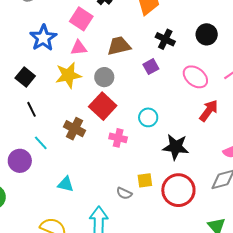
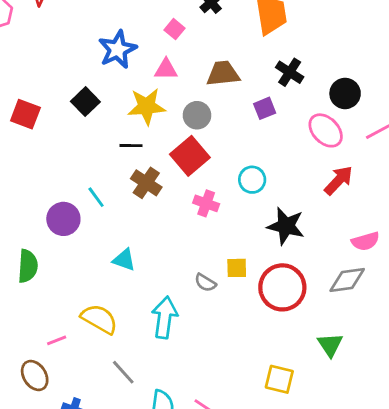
pink square: (81, 19) -> (174, 29), size x0.6
black circle: (207, 34) -> (345, 93), moved
black line: (31, 109) -> (131, 146), moved, turned -70

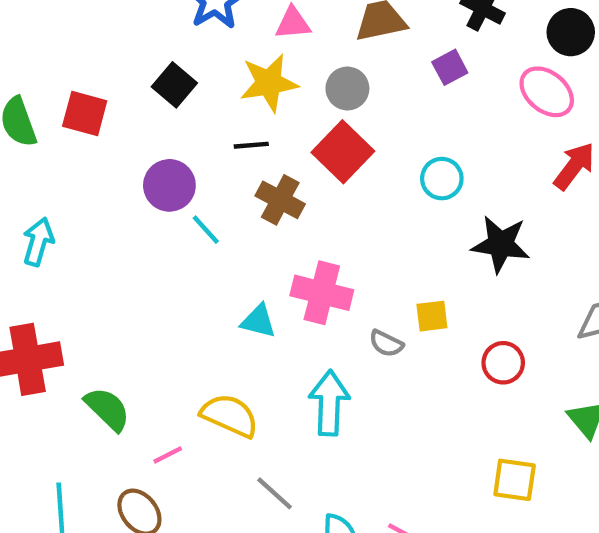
pink cross: (206, 203) -> (322, 293), moved, size x1.5
purple circle: (63, 219) -> (169, 185), moved
green semicircle: (28, 266) -> (107, 409), moved, turned -44
red circle: (282, 287) -> (503, 363), moved, size x0.6

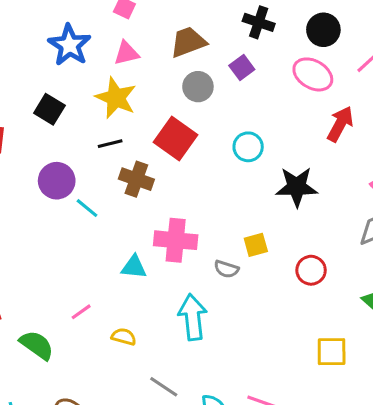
yellow star: (269, 83) -> (116, 98), turned -30
gray circle: (347, 88) -> (198, 87), moved
yellow semicircle: (230, 416) -> (124, 337), size x0.6
pink line: (168, 455) -> (81, 312), moved

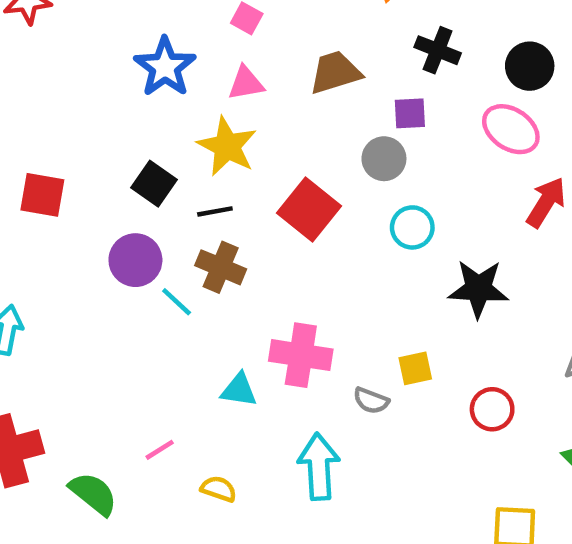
purple square: (242, 68) -> (410, 113), turned 30
gray circle: (198, 87) -> (384, 159), moved
black square: (49, 109) -> (154, 184), moved
brown cross: (136, 179) -> (221, 267), moved

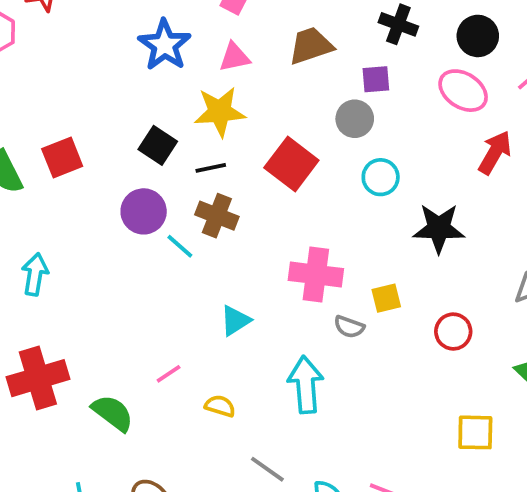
yellow star: (227, 146) -> (220, 112), turned -30
red square: (42, 195) -> (62, 158), turned -30
pink cross: (301, 355) -> (316, 275), moved
cyan triangle: (239, 390) -> (235, 321), turned -40

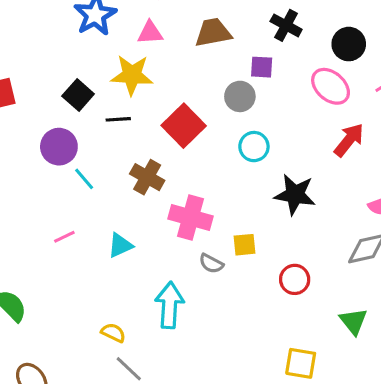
brown cross: (217, 216) -> (147, 177), moved
pink line: (169, 374) -> (64, 237), moved
yellow semicircle: (220, 406) -> (113, 333), moved

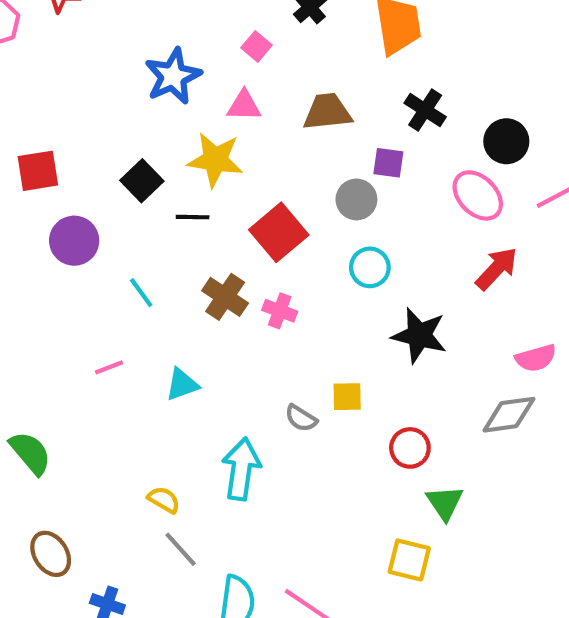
purple circle: (59, 147) -> (74, 241), moved
pink cross: (190, 217) -> (280, 311), moved, size x0.6
green triangle: (353, 321) -> (445, 503), moved

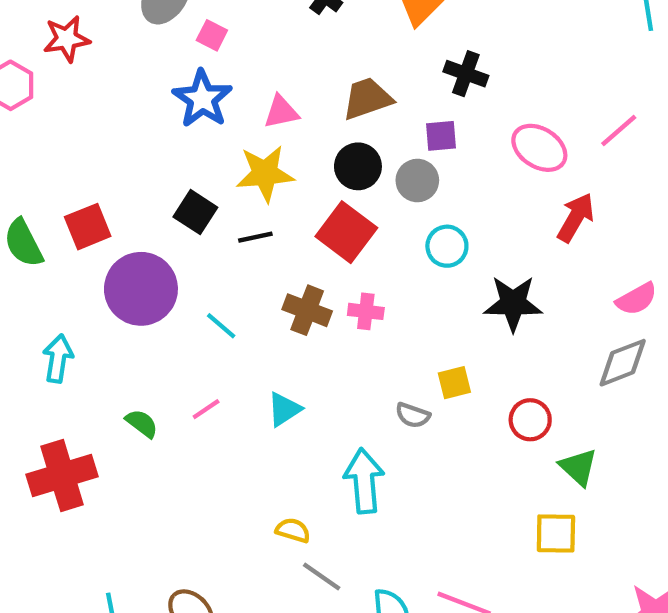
pink square: (256, 46) -> (212, 35), moved
black circle: (506, 141) -> (358, 166), moved
purple circle: (74, 241) -> (141, 289), size x1.4
green semicircle: (30, 453) -> (142, 423), moved, size x0.7

